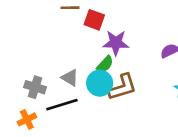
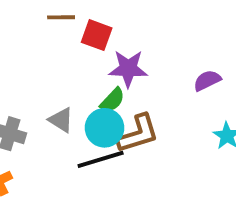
black line: (62, 105) -> (101, 159), moved

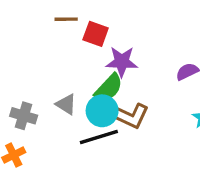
green semicircle: (112, 100) -> (109, 88), size x1.4
brown L-shape: (138, 134) -> (130, 116), turned 42

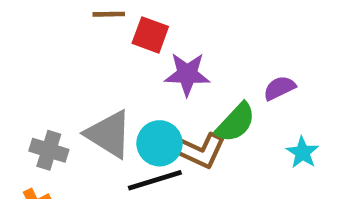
green semicircle: (109, 88) -> (236, 123), moved
gray triangle: (66, 104) -> (109, 134), size x1.6

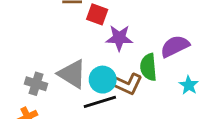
purple semicircle: (279, 88) -> (175, 46), size x1.5
green semicircle: (236, 123) -> (148, 67), turned 132

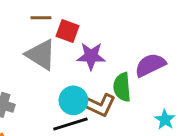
gray triangle: (72, 74) -> (41, 55), moved
cyan star: (189, 85) -> (165, 120), moved

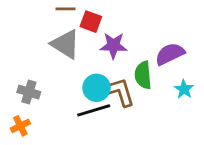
brown L-shape: (98, 105) -> (120, 92), turned -132
cyan star: (165, 120) -> (184, 89), moved

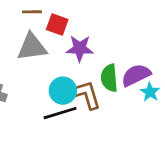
gray triangle: (65, 44) -> (32, 47), turned -40
purple semicircle: (170, 54) -> (136, 75), moved

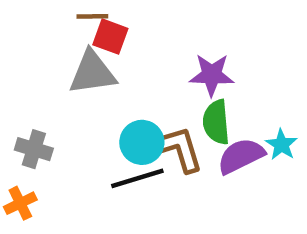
red square: (57, 24) -> (110, 37), moved
purple star: (80, 48) -> (212, 75), moved
purple semicircle: (136, 75) -> (241, 156), moved

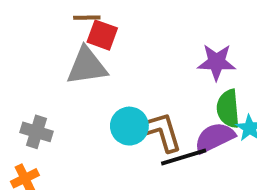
purple star: (212, 75) -> (217, 62), moved
green semicircle: (216, 122) -> (228, 109), moved
black line: (137, 178) -> (184, 157), moved

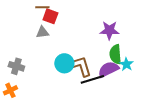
gray triangle: (87, 66) -> (42, 32), size x0.6

